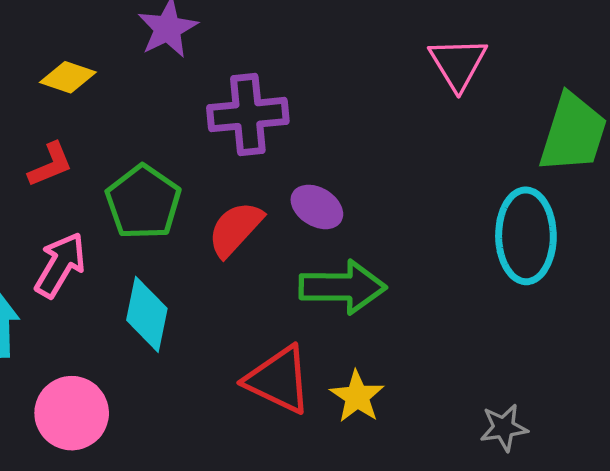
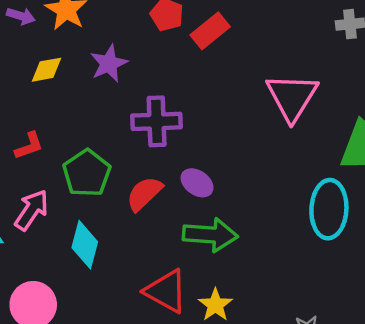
pink triangle: (458, 64) -> (292, 97), size x1.4
yellow diamond: (68, 77) -> (46, 70), moved, turned -32

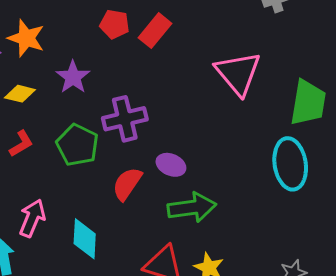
yellow diamond: (46, 70) -> (20, 94), turned 36
red L-shape: (29, 146) -> (21, 144), moved
green pentagon: (87, 173) -> (77, 145), moved

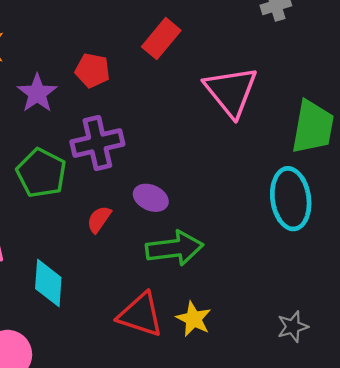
red pentagon: (115, 24) -> (92, 70), moved
red rectangle: (155, 31) -> (161, 39), moved
red semicircle: (127, 184) -> (99, 219), size x0.7

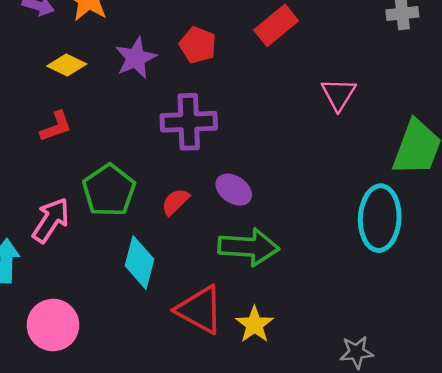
pink triangle: (231, 91) -> (339, 94), size x0.6
green pentagon: (41, 173) -> (109, 190), moved
cyan diamond: (48, 283) -> (140, 262), moved

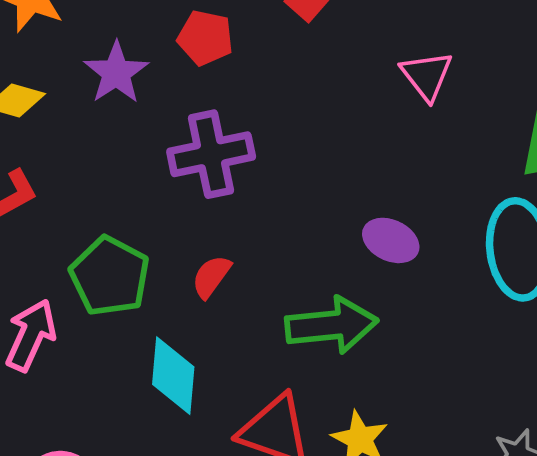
purple ellipse: (234, 190) -> (391, 240), moved

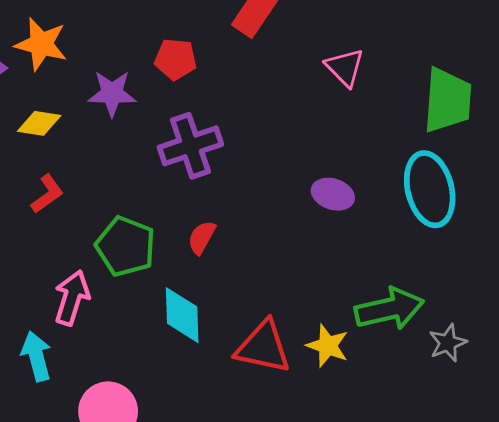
purple star: (116, 73) -> (112, 93), turned -30
green arrow: (331, 325) -> (389, 309), moved

